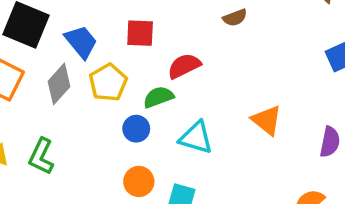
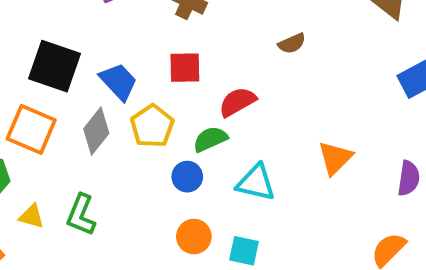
orange triangle: (267, 120) -> (335, 158), turned 40

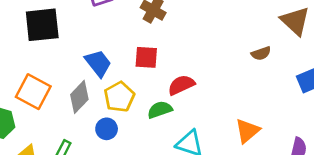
brown semicircle: (292, 43) -> (261, 53), moved
black square: (55, 66) -> (42, 25), moved, turned -30
blue circle: (187, 177) -> (107, 129), moved

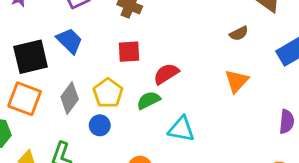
black square: (42, 25) -> (31, 57), moved
blue trapezoid: (98, 63) -> (69, 41), moved
orange triangle: (247, 131) -> (237, 81), moved

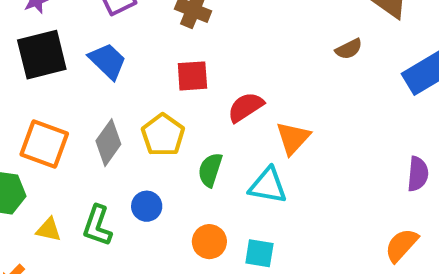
black square: (31, 57) -> (42, 55), moved
orange triangle: (237, 81) -> (293, 138), moved
green semicircle: (149, 100) -> (210, 170), moved, turned -45
blue circle: (100, 125) -> (147, 206), moved

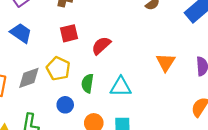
orange triangle: (293, 138) -> (166, 62), moved
gray diamond: (108, 143) -> (29, 78), turned 45
blue circle: (147, 206) -> (65, 105), moved

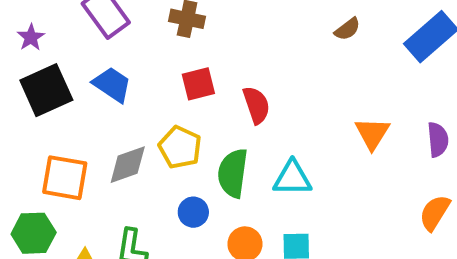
red semicircle: (101, 46) -> (256, 105), turned 114
green semicircle: (88, 83) -> (233, 173), size x1.4

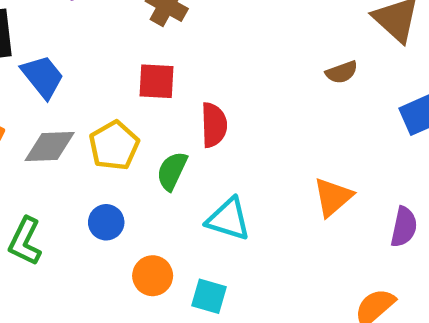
blue trapezoid: (112, 85) -> (43, 77), moved
green semicircle: (233, 173) -> (172, 171), moved, size x0.7

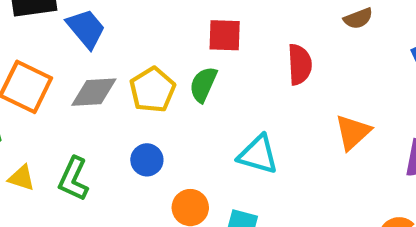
red square: (157, 81) -> (225, 35), moved
red semicircle: (214, 125) -> (300, 64), moved
green semicircle: (172, 171) -> (203, 84), moved

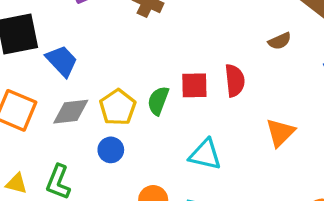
red square: (225, 35) -> (194, 85), moved
blue circle: (147, 160) -> (111, 150), moved

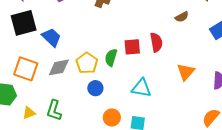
blue circle: (111, 150) -> (95, 88), moved
yellow triangle: (16, 184) -> (29, 113), turned -32

